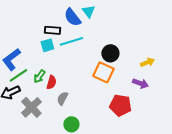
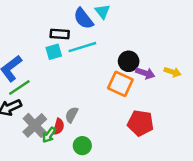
yellow arrow: (147, 62) -> (173, 72), turned 40
green arrow: (39, 76) -> (49, 135), moved
red semicircle: (51, 82) -> (59, 127), moved
purple arrow: (140, 83) -> (145, 73), moved

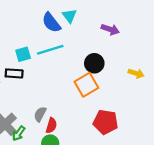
black rectangle: (60, 34) -> (14, 73), moved
purple arrow: (145, 73) -> (110, 29), moved
orange square: (120, 84) -> (86, 85), turned 35
red semicircle: (59, 127) -> (51, 125), moved

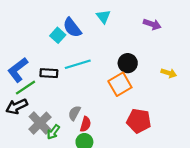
blue semicircle: (51, 23) -> (72, 28), moved
purple arrow: (110, 29) -> (152, 24), moved
cyan line: (50, 50) -> (78, 64), moved
cyan square: (23, 54) -> (58, 35), moved, turned -32

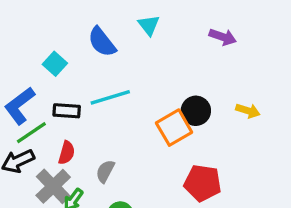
cyan square: (58, 35) -> (55, 64), moved
black circle: (128, 63) -> (196, 111), moved
red semicircle: (86, 124) -> (67, 153), moved

